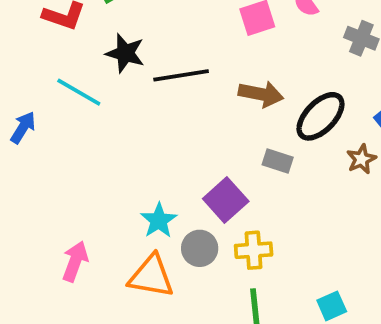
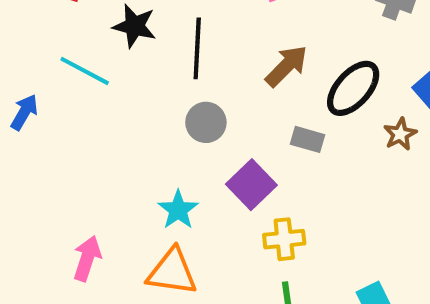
black line: (181, 75) -> (197, 48), turned -76
brown arrow: (261, 94) -> (286, 66), turned -54
gray circle: (200, 248) -> (206, 122), moved

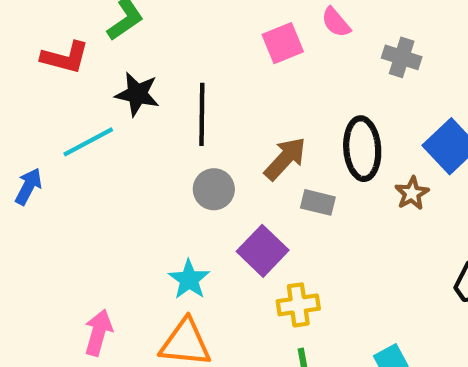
brown arrow: (286, 66) -> (285, 159), moved
cyan line: (85, 71) -> (88, 142), turned -54
black ellipse: (353, 88) -> (362, 149), turned -44

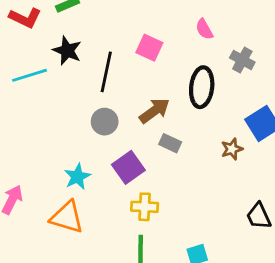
pink square: (283, 43) -> (149, 48), moved, turned 36
black ellipse: (362, 149) -> (202, 87), moved

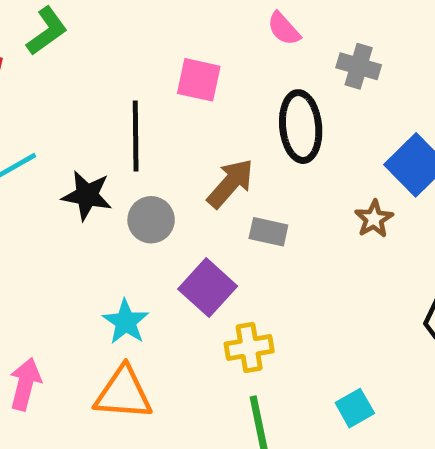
black star: (67, 51) -> (87, 195), moved

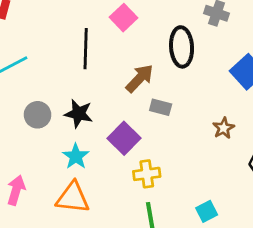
pink square: (199, 80) -> (123, 18), turned 32
black star: (87, 195) -> (79, 114), moved
brown star: (374, 219) -> (224, 128), moved
gray circle: (151, 220) -> (38, 115), moved

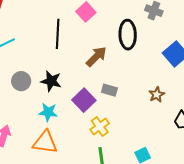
gray rectangle: (161, 107) -> (109, 90), moved
cyan star: (76, 156) -> (48, 112), turned -30
yellow cross: (147, 174) -> (100, 127), turned -30

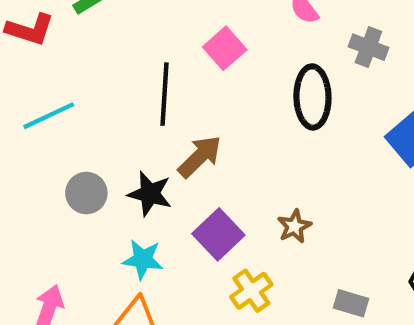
brown arrow: (96, 57) -> (200, 157), moved
gray rectangle: (109, 90) -> (351, 303), moved
brown star: (157, 95) -> (294, 226), moved

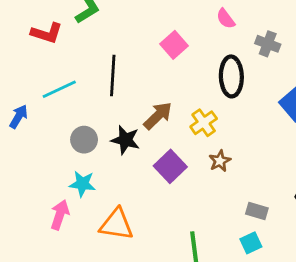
black line: (164, 94) -> (113, 75), moved
cyan star: (143, 259) -> (82, 184), moved
yellow cross: (251, 291) -> (204, 123), moved

